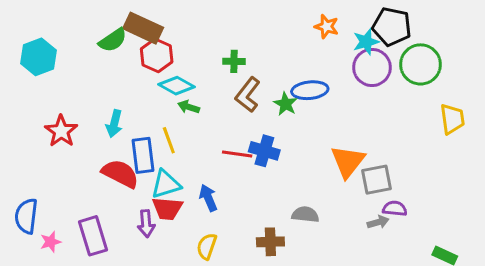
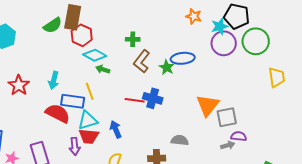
brown rectangle: (143, 28) -> (73, 17), turned 75
blue rectangle: (143, 155) -> (73, 101), turned -75

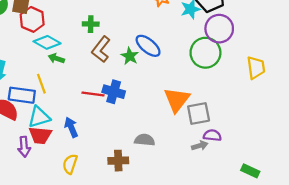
green circle: (256, 41) -> (205, 53), moved
purple circle: (224, 43) -> (219, 29), moved
blue ellipse: (183, 58) -> (148, 46), turned 45

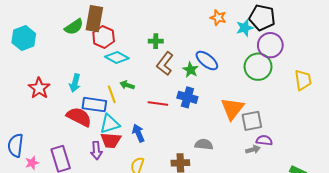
green arrow: (56, 58) -> (127, 85), moved
blue cross: (114, 92) -> (187, 97), moved

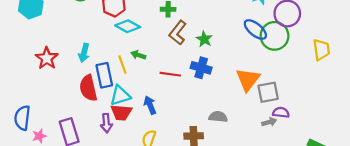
blue ellipse: (207, 61) -> (255, 29), moved
blue rectangle: (94, 105) -> (104, 75), turned 70
red semicircle: (79, 117) -> (88, 88), turned -130

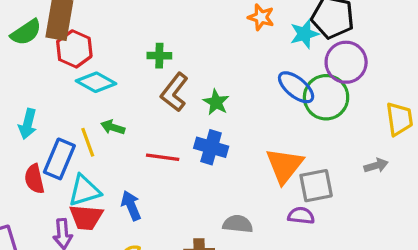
blue rectangle: (104, 75) -> (59, 159), turned 35
red semicircle: (88, 88) -> (34, 179), size x0.7
purple semicircle: (281, 113) -> (301, 216), moved
gray arrow: (269, 122) -> (376, 166), moved

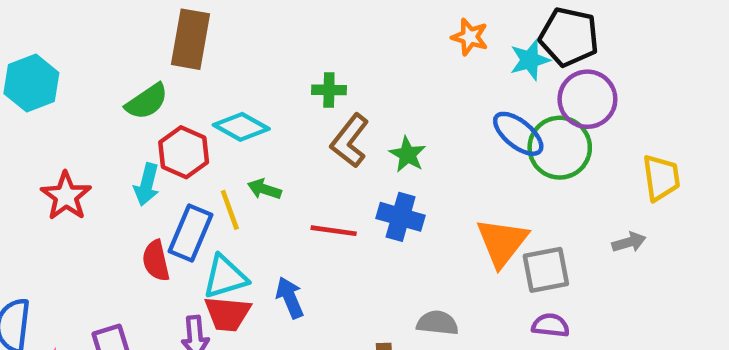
green semicircle: (26, 32) -> (147, 101), moved
red hexagon: (74, 49) -> (184, 152), moved
purple semicircle: (301, 216) -> (550, 325), moved

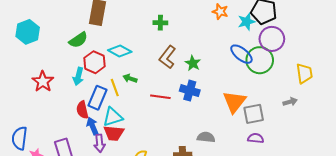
green cross: (329, 90) -> (160, 23), moved
blue arrow: (290, 298) -> (92, 126), moved

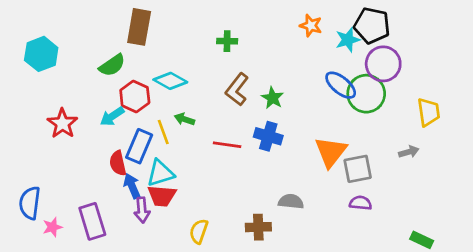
cyan arrow: (78, 76) -> (112, 116), turned 42

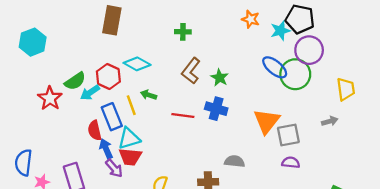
green semicircle: (112, 65) -> (75, 81), moved
blue rectangle: (139, 146) -> (112, 117), turned -45
purple arrow: (142, 210) -> (114, 168), turned -36

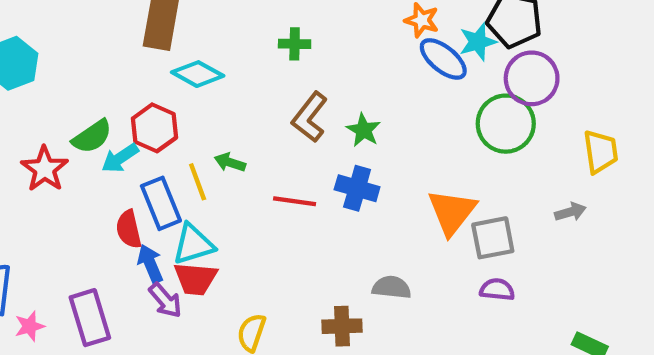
cyan diamond: (137, 64) -> (198, 74), moved
blue ellipse: (275, 67) -> (443, 59), moved

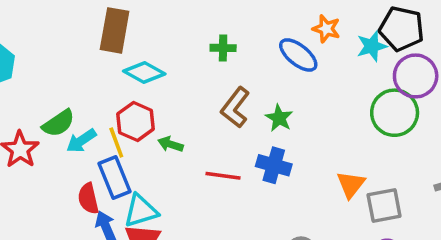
blue ellipse: (443, 59) -> (298, 55), moved
red hexagon: (155, 128) -> (136, 121), moved
yellow line: (198, 182) -> (116, 142), moved
orange triangle: (452, 212) -> (351, 184), size x0.7

